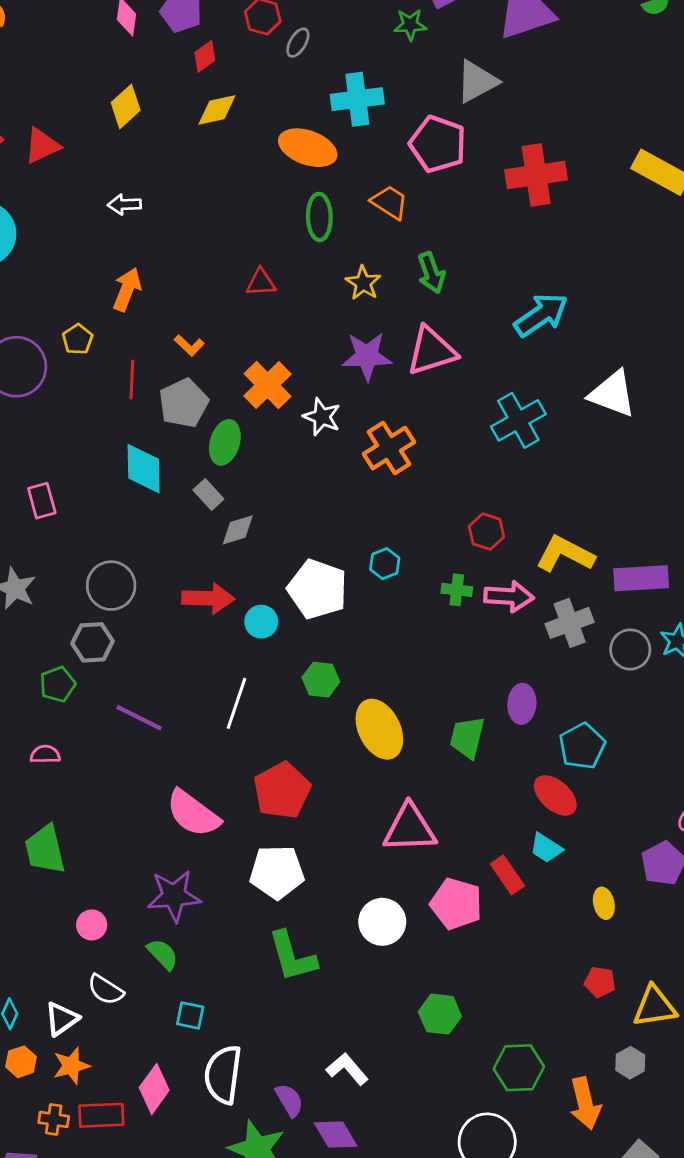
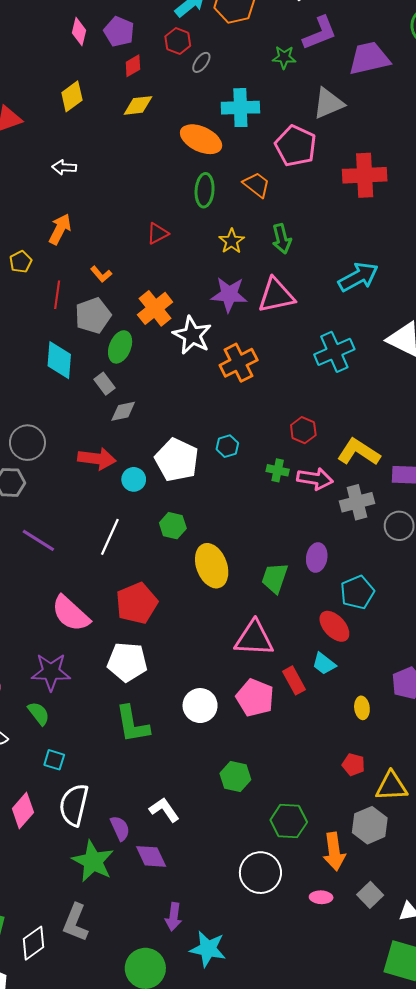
red triangle: (261, 282) -> (158, 233), turned -30
white star: (322, 417) -> (192, 335), size x1.4
pink triangle: (410, 828) -> (254, 638), moved
gray hexagon: (630, 1063) -> (370, 825), size x1.6

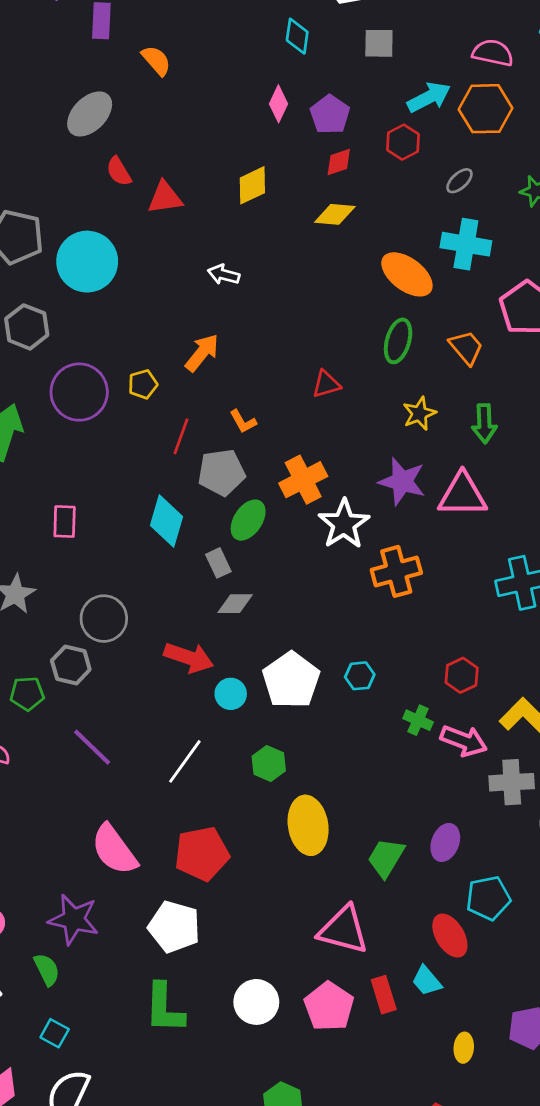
gray ellipse: (201, 62) -> (459, 181), moved

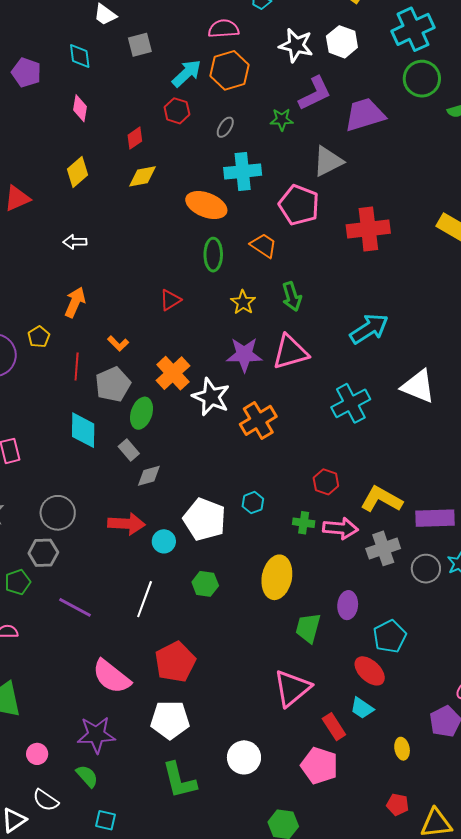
purple pentagon: (330, 114) -> (26, 72), moved
yellow ellipse: (308, 825) -> (277, 577), moved, turned 36
pink triangle: (343, 930) -> (292, 688), turned -39
pink pentagon: (329, 1006) -> (319, 766), moved

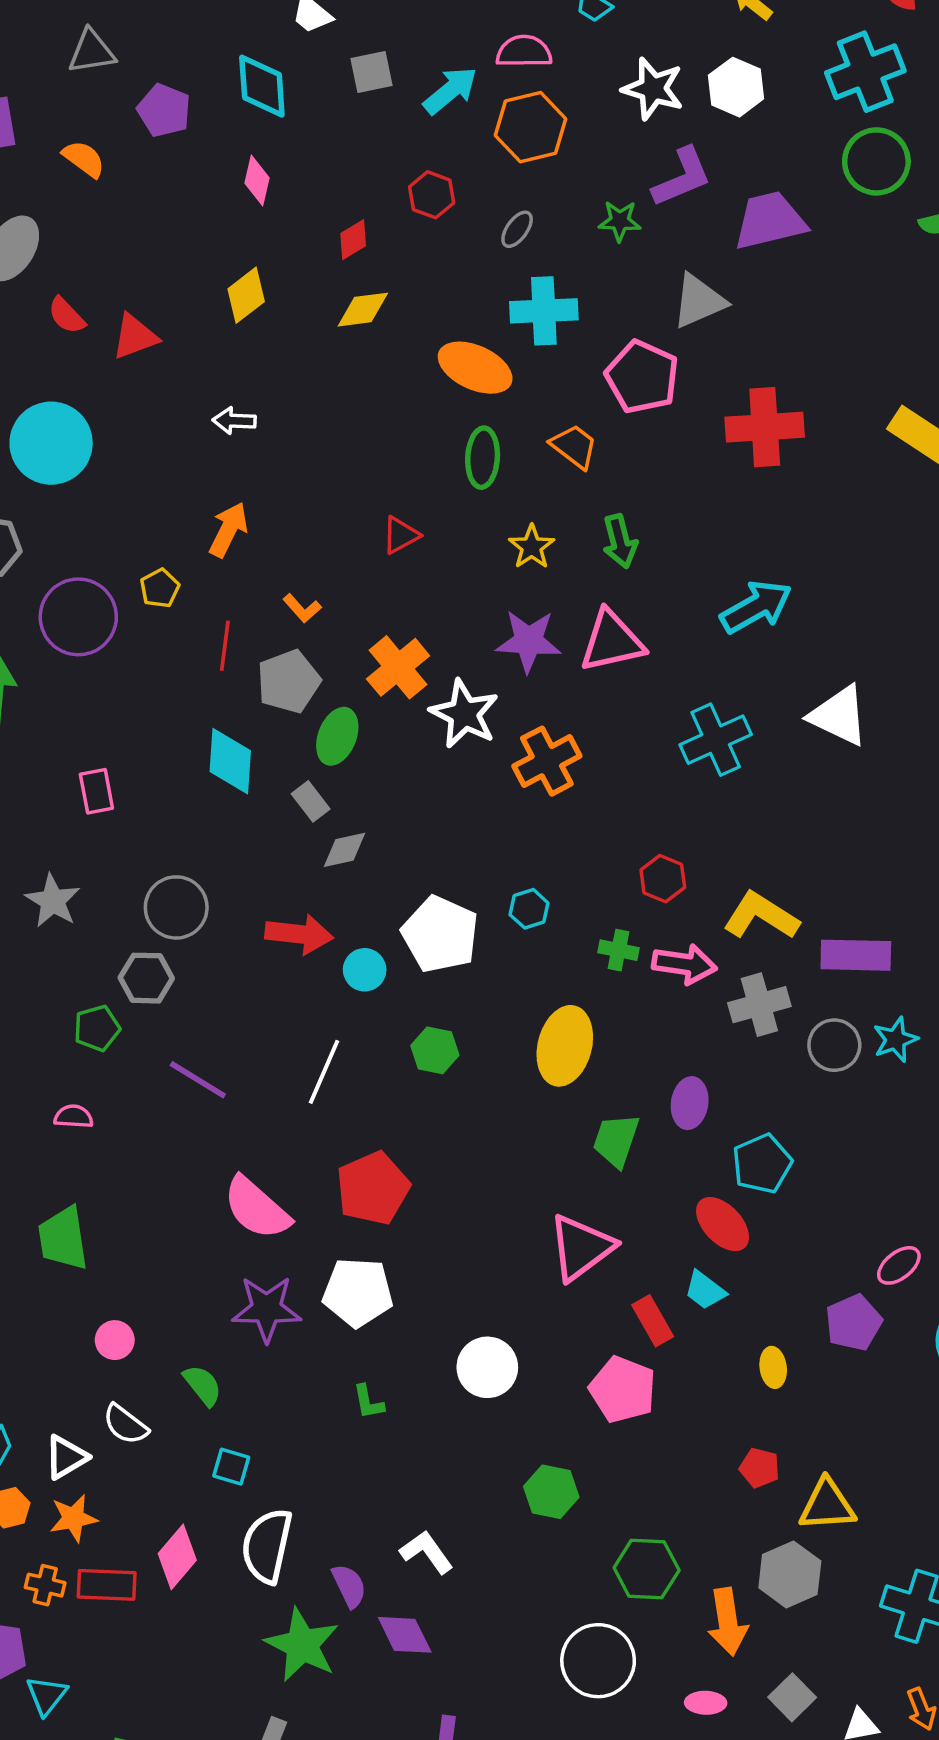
cyan diamond: (80, 56) -> (262, 86), size x1.4
cyan arrow: (187, 73) -> (450, 91), moved
purple star: (96, 735) -> (267, 1309), moved
green L-shape: (179, 780) -> (368, 1402), size x0.5

